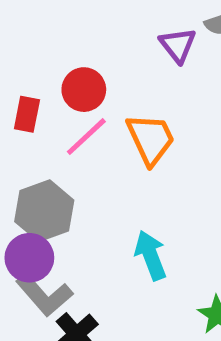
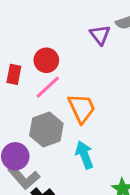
orange trapezoid: (151, 139) -> (82, 108), moved
gray hexagon: (44, 211) -> (46, 129), moved

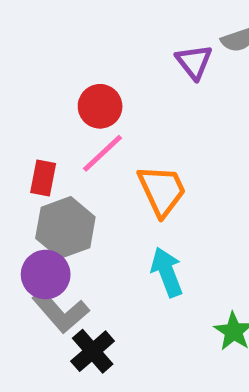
red rectangle: (14, 74) -> (43, 178), moved
gray hexagon: (46, 129) -> (65, 228), moved

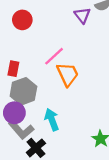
red circle: (100, 106) -> (22, 20), moved
pink line: (103, 153) -> (54, 56), moved
cyan arrow: (167, 272) -> (52, 120), moved

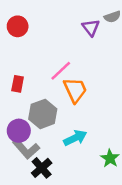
red circle: (22, 20) -> (18, 26), moved
gray hexagon: (23, 91) -> (43, 114), moved
cyan arrow: (52, 120) -> (75, 138), moved, turned 85

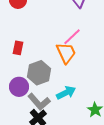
pink line: (61, 71) -> (72, 37), moved
gray L-shape: (26, 149) -> (39, 102), moved

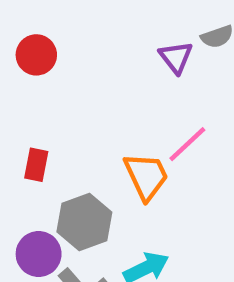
pink line: (72, 37) -> (187, 144), moved

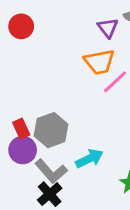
red rectangle: (36, 165) -> (21, 129), moved, turned -36
orange trapezoid: (146, 176) -> (99, 62), moved, turned 104

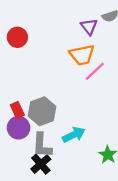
red circle: (21, 26) -> (17, 37), moved
gray L-shape: (51, 171) -> (42, 145), turned 44

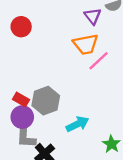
red rectangle: (17, 110) -> (21, 99), turned -35
gray L-shape: (42, 145) -> (26, 136), moved

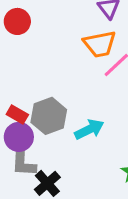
cyan arrow: (77, 124) -> (89, 129), moved

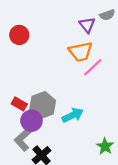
purple circle: (19, 137) -> (31, 121), moved
gray L-shape: (23, 161) -> (24, 139), turned 45

